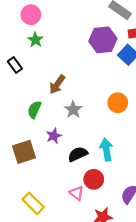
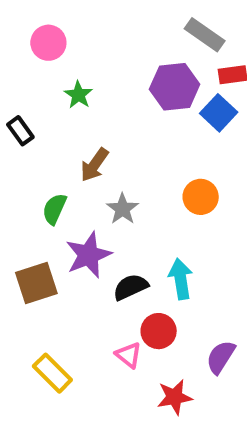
green star: (35, 40) -> (78, 95), moved
purple star: (54, 136) -> (88, 255), size x1.6

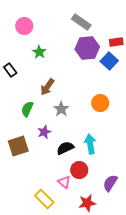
gray rectangle: (205, 35) -> (81, 22), moved
purple star: (88, 255) -> (44, 132), size x0.6
yellow rectangle: (52, 373) -> (44, 199), moved

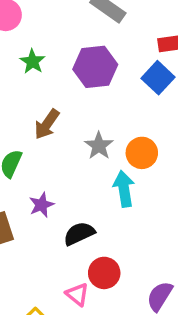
purple hexagon: (87, 48) -> (95, 67), moved
gray star: (61, 109) -> (99, 146), moved
cyan arrow: (90, 144) -> (124, 189), moved

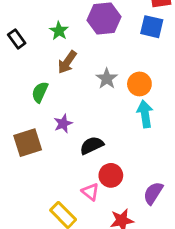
green star: (33, 62) -> (59, 31), moved
blue square: (158, 78) -> (152, 27), turned -30
cyan arrow: (124, 189) -> (145, 114), moved

